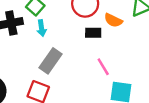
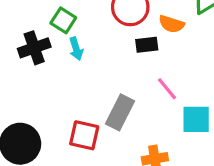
gray rectangle: (50, 61) -> (120, 112), moved

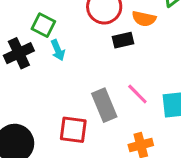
pink line: (167, 89) -> (137, 94), moved
gray rectangle: (120, 112) -> (104, 105), turned -44

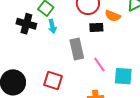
black cross: (19, 53) -> (26, 24), turned 30
gray rectangle: (104, 105) -> (77, 49), moved

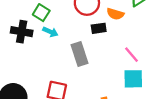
cyan arrow: (52, 26) -> (50, 32), turned -48
pink line: (99, 65) -> (131, 55), moved

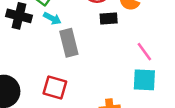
gray rectangle: (80, 54) -> (69, 43), moved

